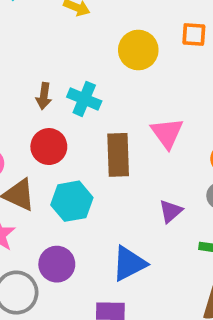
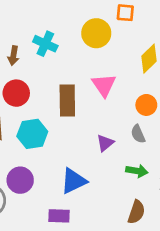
yellow circle: (138, 50) -> (96, 33), moved
cyan cross: (84, 99) -> (45, 44), moved

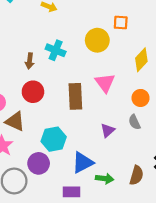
cyan hexagon: (32, 134) -> (54, 139), moved
green arrow: (137, 171) -> (105, 179), moved
brown semicircle: (136, 212) -> (136, 175), moved

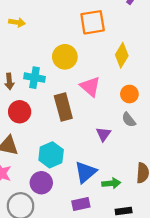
orange square: (121, 22) -> (93, 22), size x1.6
yellow circle: (97, 40) -> (65, 57), moved
cyan cross: (56, 50) -> (35, 78), moved

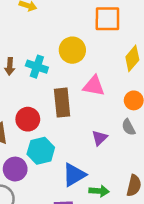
pink triangle: (90, 87) -> (94, 86), turned -40
red circle: (20, 112) -> (28, 119), moved
purple circle: (41, 183) -> (15, 169), moved

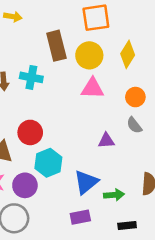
yellow circle: (72, 50) -> (89, 55), moved
brown rectangle: (62, 103) -> (56, 46), moved
purple triangle: (100, 138) -> (106, 141), turned 49

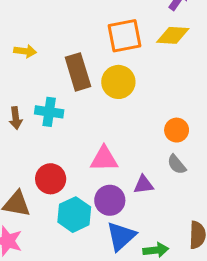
yellow arrow: (13, 17) -> (25, 51), moved
yellow diamond: (128, 54) -> (173, 35), moved, turned 64
pink triangle: (92, 88) -> (104, 159), moved
purple circle: (25, 185) -> (110, 200), moved

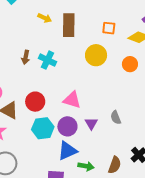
orange square: (124, 36) -> (109, 28), size x0.6
brown rectangle: (78, 72) -> (69, 25), moved
orange circle: (177, 130) -> (130, 64), moved
purple triangle: (144, 185) -> (91, 123), turned 48

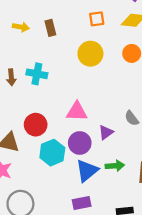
brown rectangle: (69, 25) -> (50, 28), size x0.6
purple triangle: (91, 123) -> (106, 132), turned 40
green arrow: (86, 166) -> (115, 166), moved

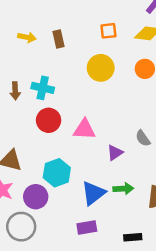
red circle: (36, 125) -> (49, 120), moved
purple circle: (80, 143) -> (36, 197), moved

